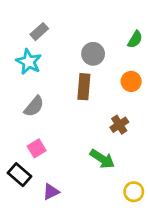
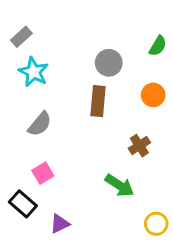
gray rectangle: (39, 32) -> (21, 37), moved

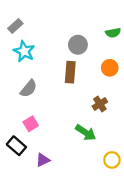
green semicircle: (158, 46) -> (113, 33), turned 48

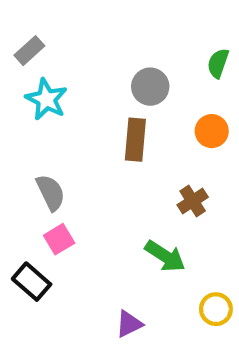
green semicircle: (113, 33) -> (218, 63), turned 120
gray semicircle: (29, 89) -> (51, 193), moved, turned -66
purple triangle: (43, 160) -> (129, 324), moved

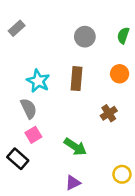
gray circle: (150, 87) -> (85, 37), moved
cyan star: (46, 99) -> (38, 81), moved
green arrow: (165, 256) -> (75, 147), moved

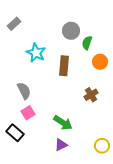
green semicircle: (123, 35) -> (87, 43), moved
cyan star: (38, 81) -> (36, 53), moved
purple triangle: (73, 183) -> (61, 145), moved

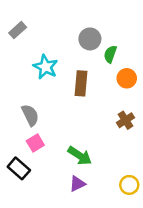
brown cross: (91, 95) -> (125, 120), moved

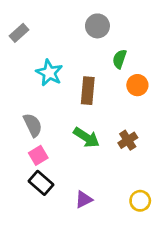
gray circle: (90, 39) -> (97, 26), moved
brown cross: (125, 120) -> (128, 140), moved
green arrow: (80, 156) -> (86, 137), moved
black rectangle: (19, 168) -> (41, 183), moved

